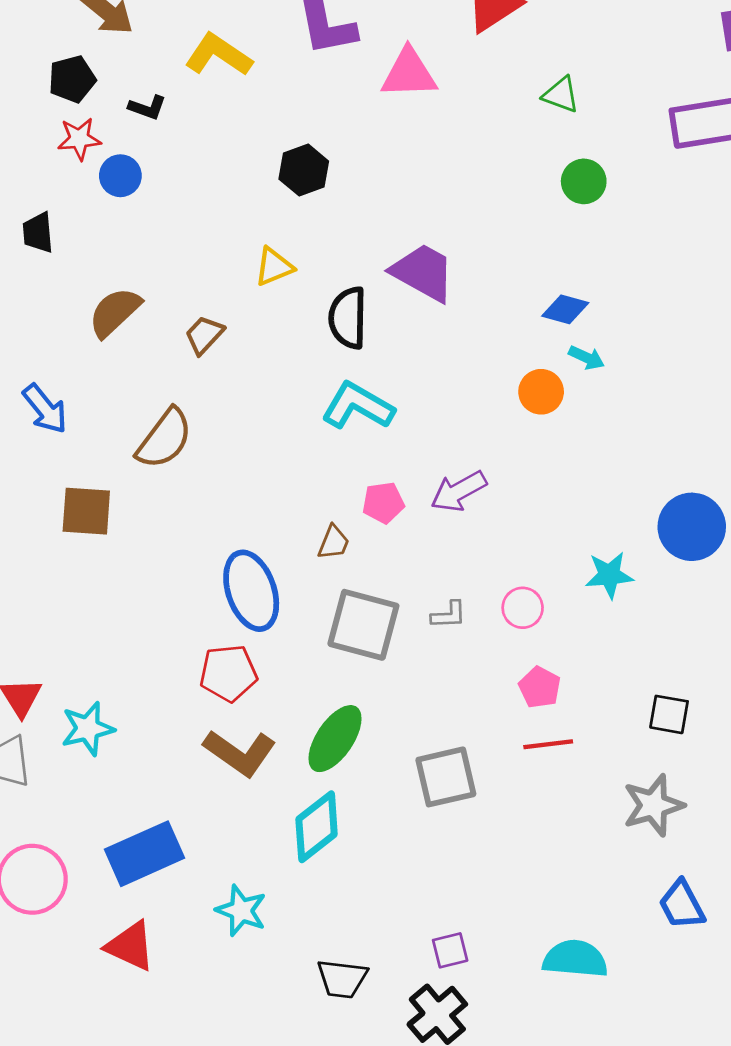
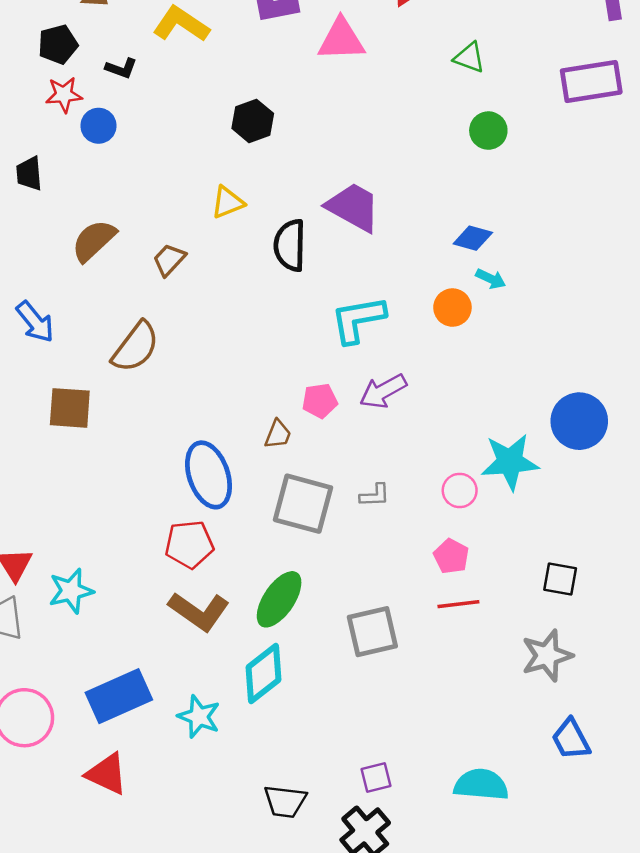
cyan L-shape: (358, 406) -> (358, 319), moved, turned -40
cyan star: (609, 575) -> (510, 462), size x1.4
pink circle: (523, 608) -> (460, 490), moved
cyan star: (241, 911) -> (199, 717), moved

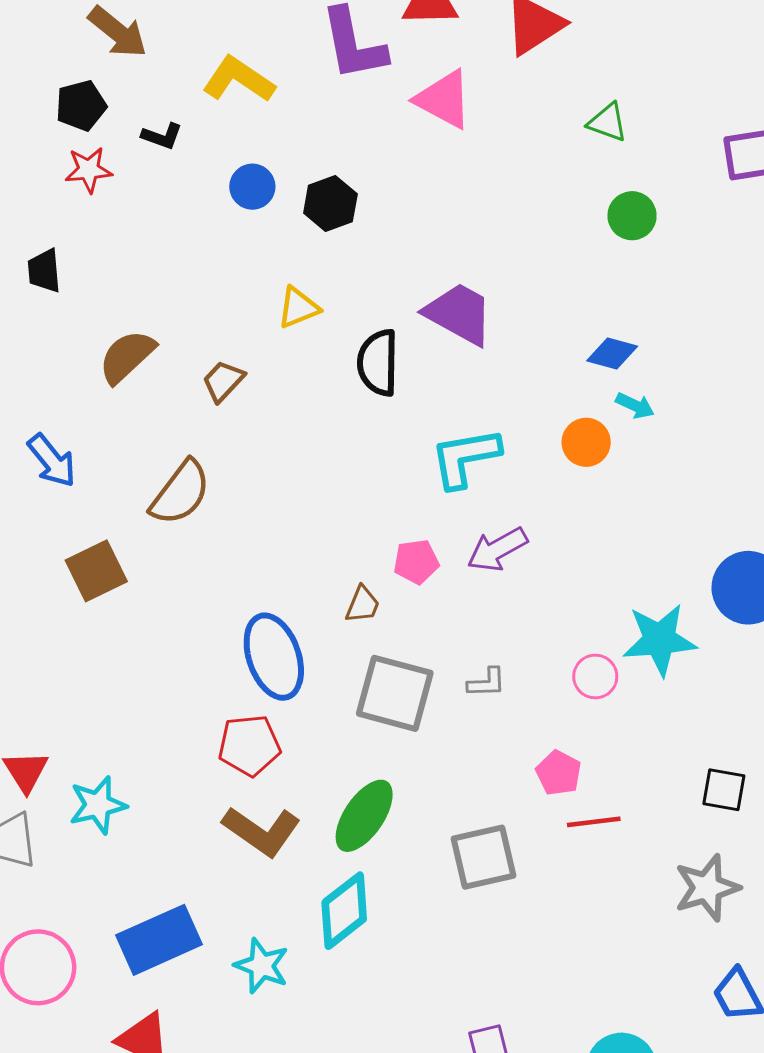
pink triangle: (341, 40) -> (444, 99), turned 30
blue circle: (98, 126) -> (252, 187), moved
brown square: (70, 408) -> (96, 571), turned -30
pink pentagon: (451, 556) -> (559, 773), moved

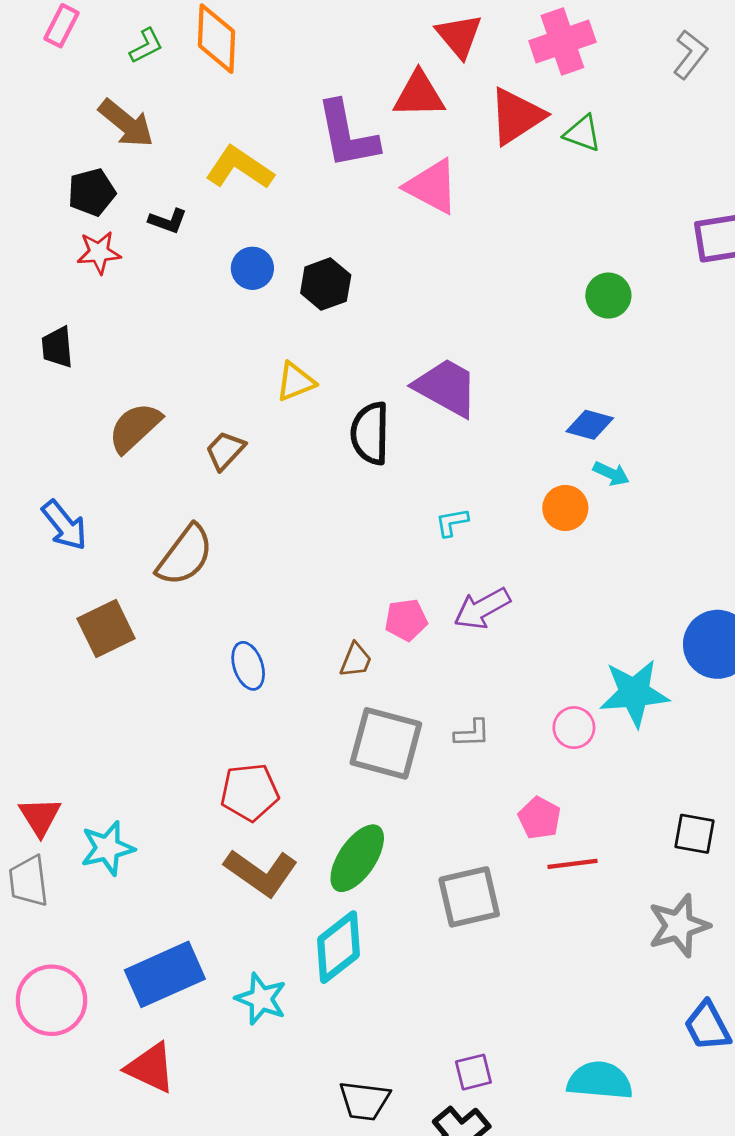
green triangle: (608, 122) -> (583, 133), moved
cyan L-shape: (465, 458) -> (452, 522), size x0.5
blue ellipse: (274, 657) -> (248, 666), moved, size x0.6

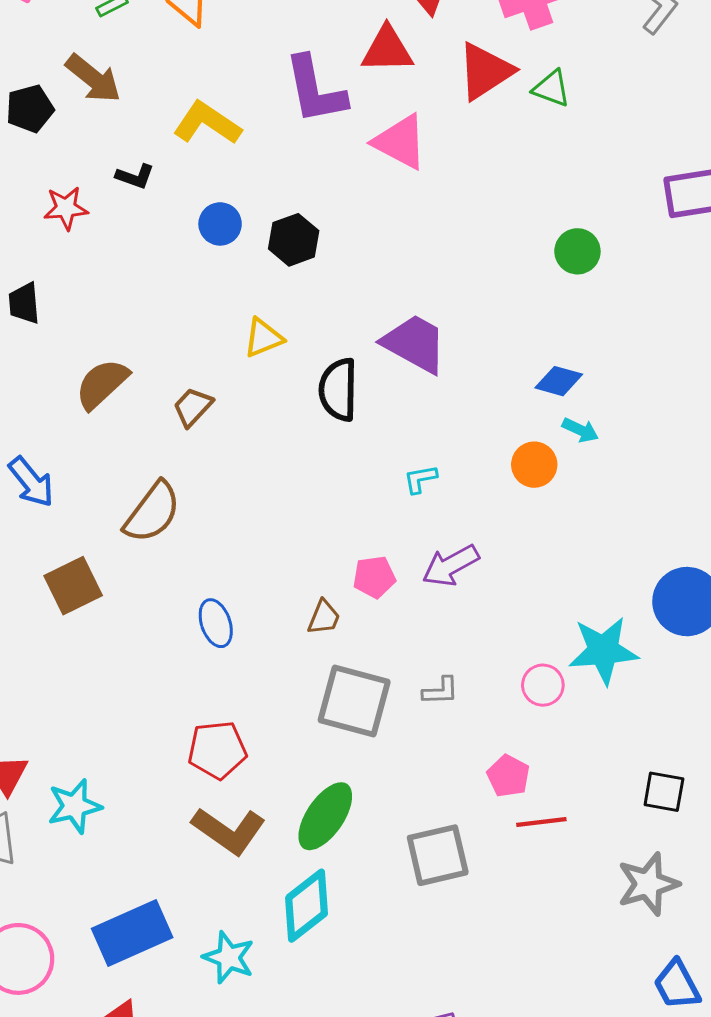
black pentagon: (92, 192) -> (30, 109), moved

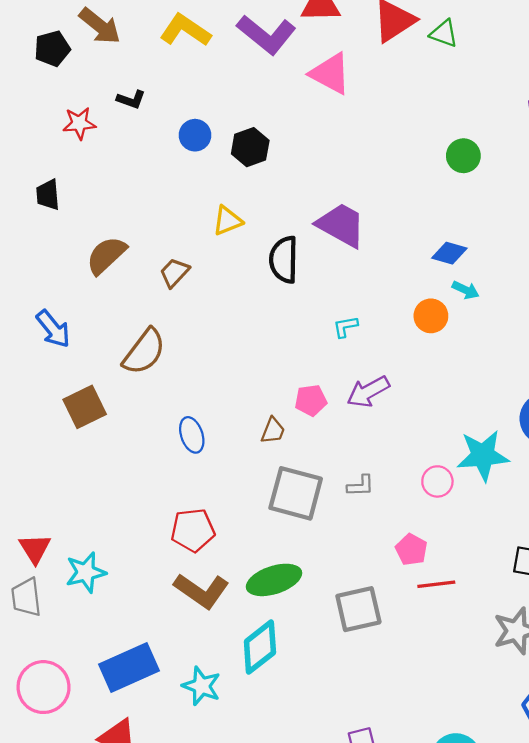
purple L-shape: (315, 90) -> (266, 35), turned -40
yellow L-shape: (207, 123) -> (185, 30), moved
green ellipse: (325, 816) -> (274, 580), turned 38

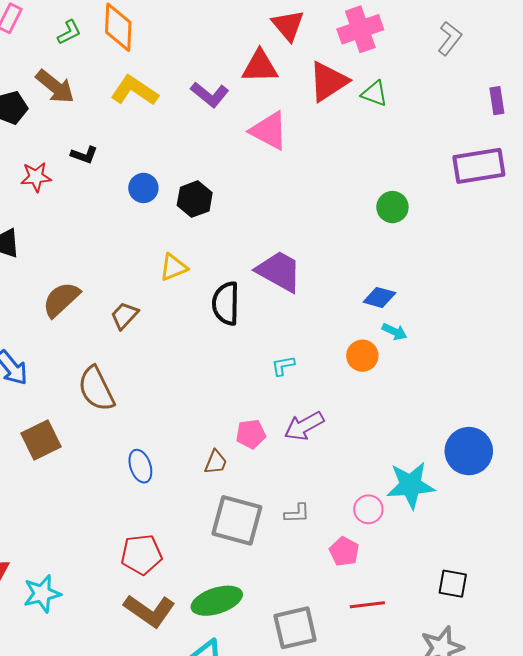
purple L-shape: (266, 35) -> (210, 95), size x0.7
brown semicircle: (144, 352) -> (96, 389), turned 117
pink pentagon: (411, 550) -> (344, 551), moved

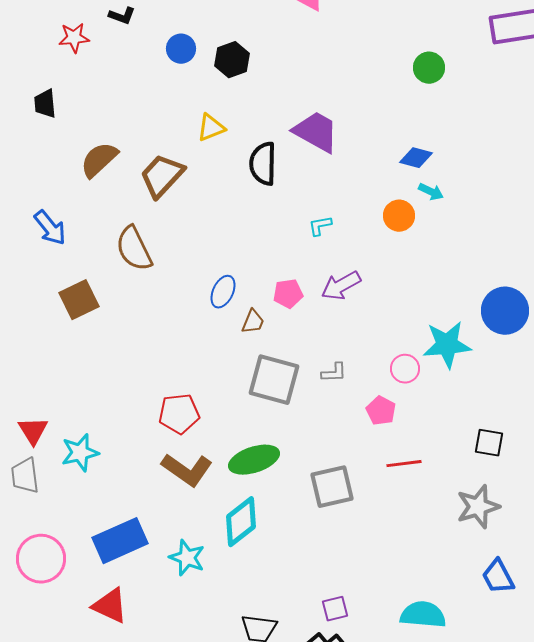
brown trapezoid: (124, 316) -> (162, 176), size x1.6
blue ellipse: (140, 466) -> (223, 292), moved, turned 44

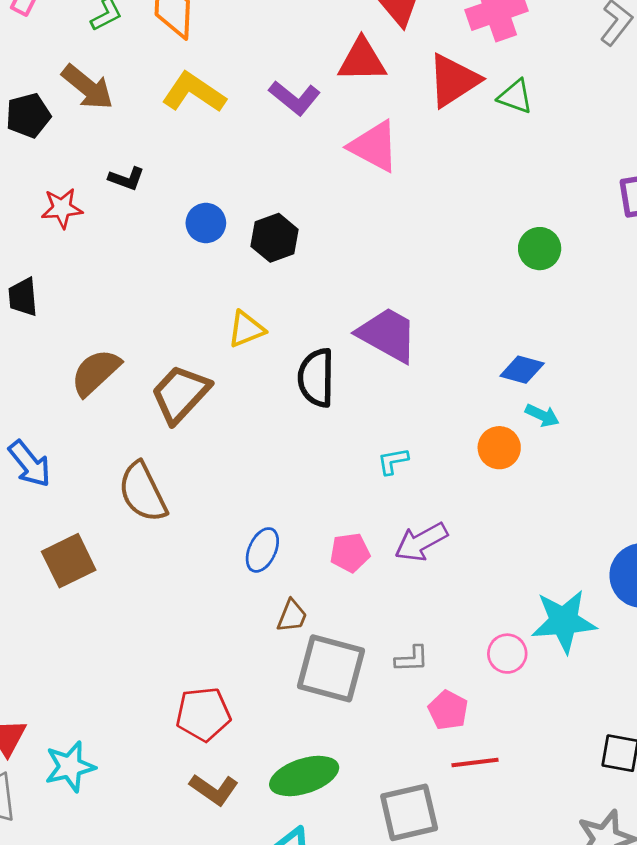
brown trapezoid: (253, 322) -> (292, 616), moved
pink pentagon: (381, 411) -> (448, 710), moved
red line: (404, 464) -> (475, 763), moved
brown L-shape: (187, 470) -> (214, 789), size x0.7

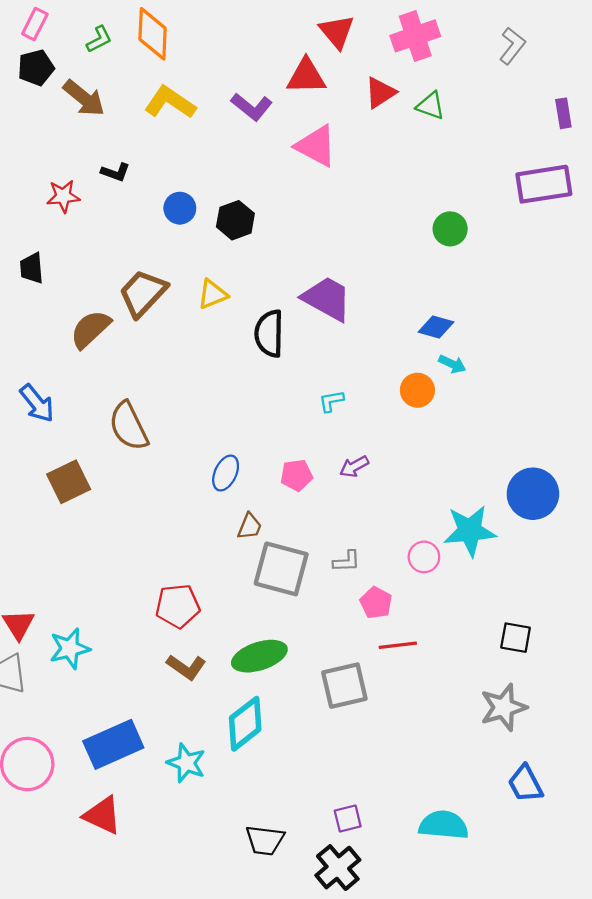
red triangle: (453, 80) -> (380, 93), size x0.7
black pentagon: (28, 115) -> (36, 68), moved
brown trapezoid: (180, 394) -> (143, 293), moved
purple arrow: (421, 542) -> (354, 466), size x0.7

